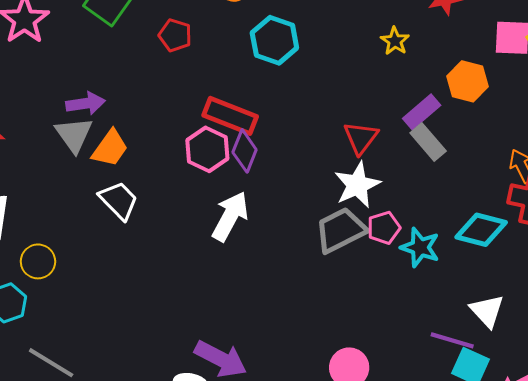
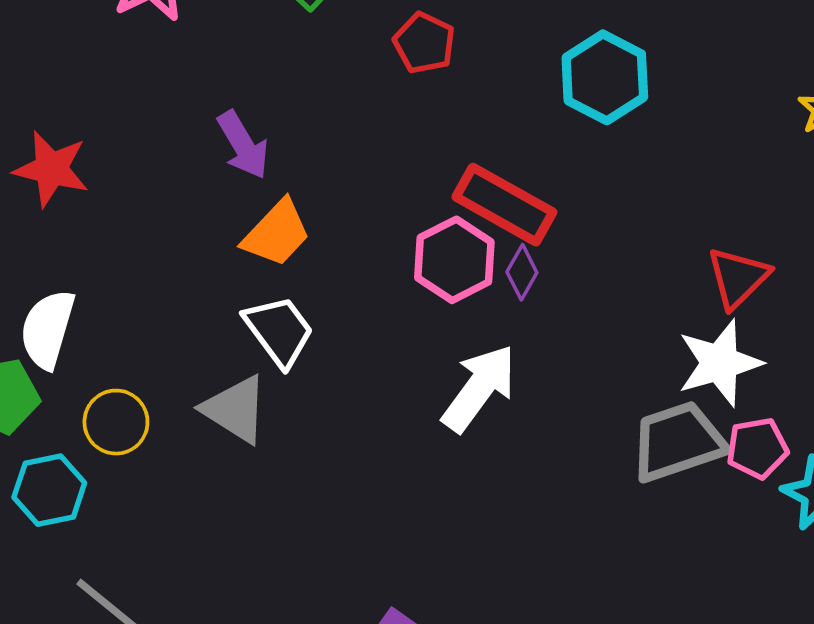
purple arrow: (85, 103) -> (243, 145), turned 60
gray triangle: (74, 135) -> (235, 409), moved, turned -30
purple diamond: (245, 151) -> (522, 272), size x0.7

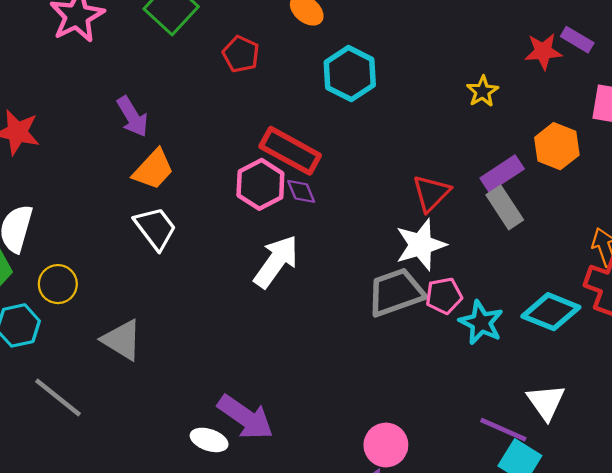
purple diamond: (522, 272) -> (301, 191), turned -52
gray triangle: (235, 409) -> (122, 340), moved

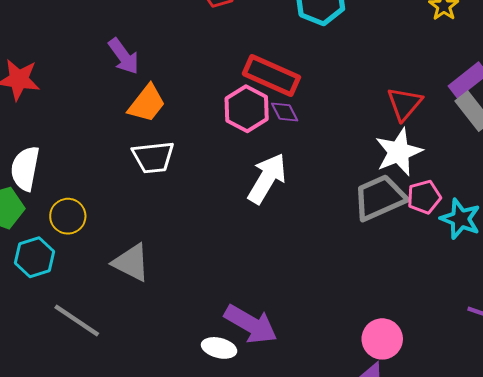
white trapezoid: (155, 228) -> (153, 157), turned 126

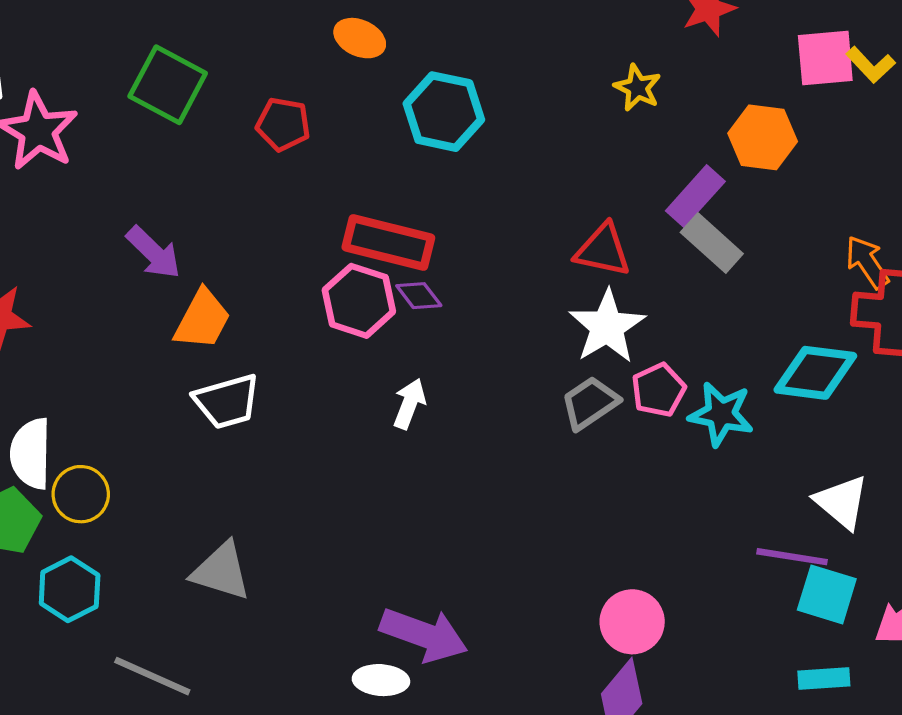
red triangle: (404, 104) -> (603, 250), turned -48
white arrow: (267, 178) -> (409, 404), size x0.6
gray trapezoid: (380, 198) -> (590, 403), size x0.7
yellow circle: (68, 216) -> (81, 494), moved

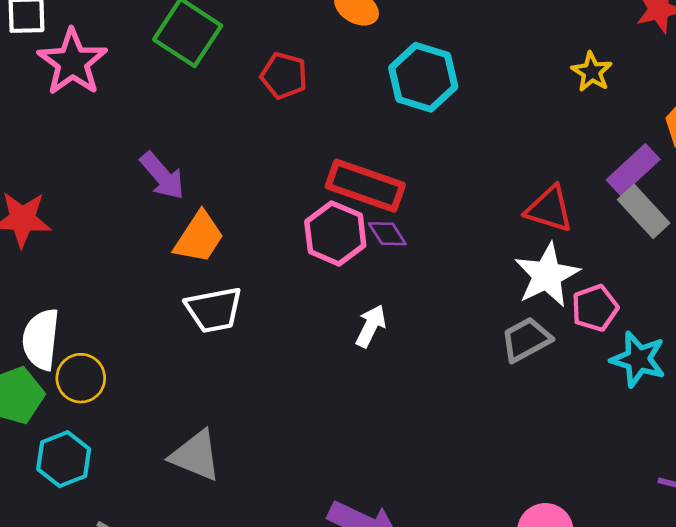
pink pentagon: (659, 390) -> (595, 308), moved

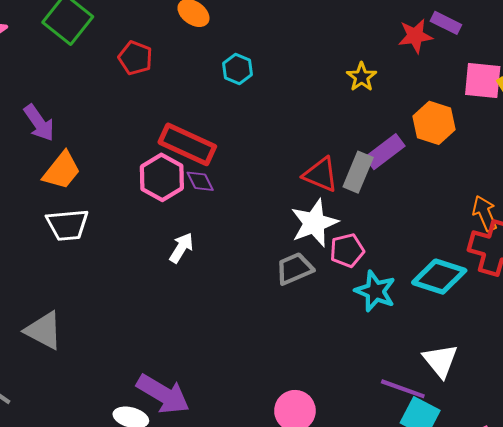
cyan hexagon: (423, 77) -> (237, 69), size x0.6
gray rectangle: (644, 211) -> (358, 172), moved, turned 60

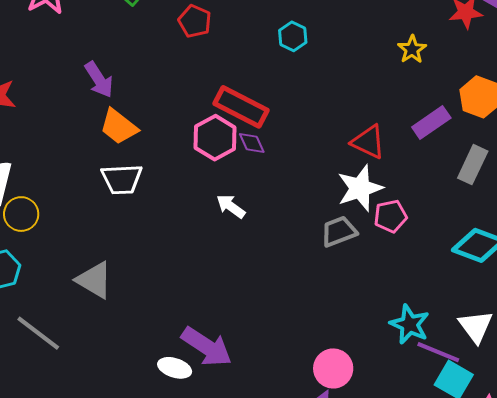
orange trapezoid: (62, 171) -> (119, 127), turned 87
gray rectangle: (358, 172) -> (473, 165), moved
white arrow: (181, 248) -> (231, 206), turned -88
cyan star: (375, 291) -> (410, 324), moved

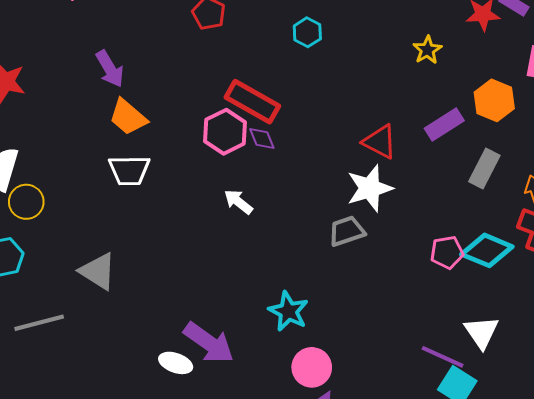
pink pentagon: (391, 216) -> (447, 252), moved
cyan star: (410, 324) -> (288, 311), moved
gray line: (38, 333) -> (39, 323), turned -54
pink circle: (333, 368) -> (312, 367), moved

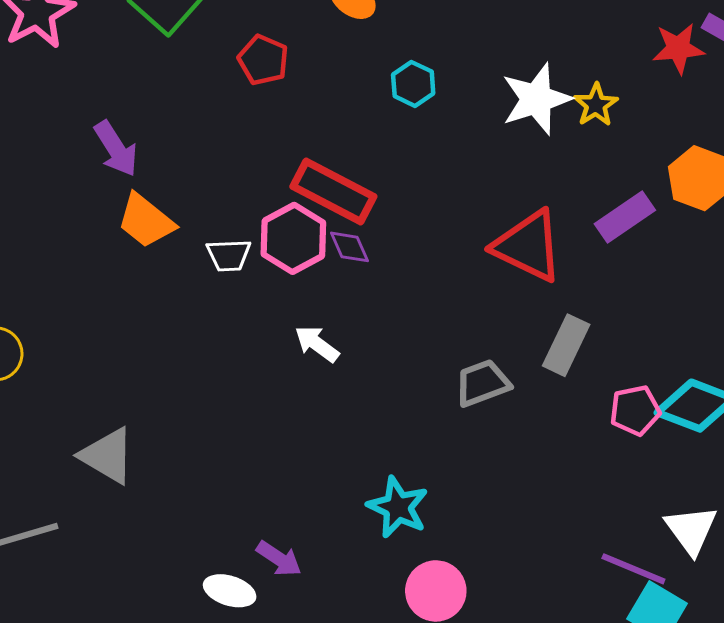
red triangle: (380, 142) -> (528, 246), size x1.4
gray rectangle: (484, 168) -> (566, 345), moved
white trapezoid: (129, 170) -> (229, 255), moved, size x0.7
white star: (370, 188) -> (536, 99), moved
purple arrow: (209, 343) -> (279, 559), size x0.6

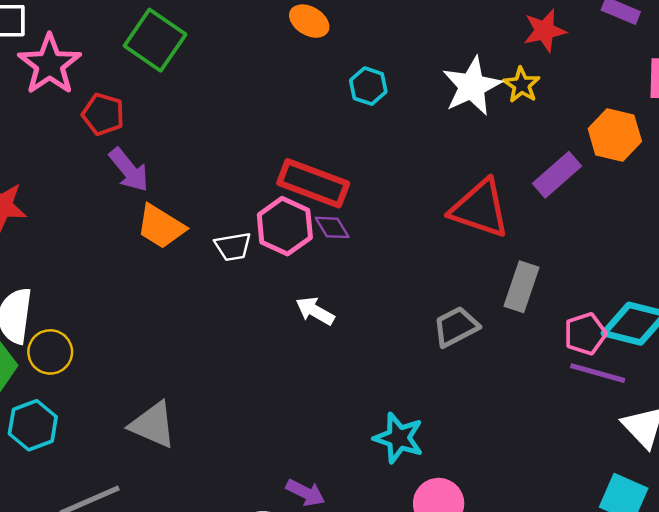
red star: (678, 48) -> (545, 31), moved
red pentagon: (263, 60) -> (103, 114), moved
purple line: (633, 569) -> (598, 373), moved

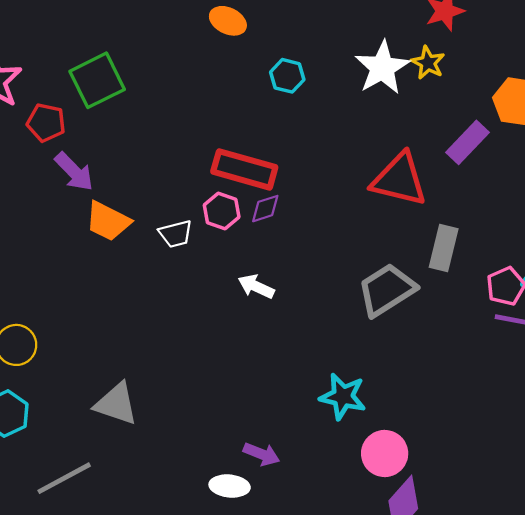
green square: (155, 40) -> (97, 80), moved, turned 34
pink hexagon: (285, 226) -> (222, 211), size x0.7
purple diamond: (332, 227) -> (265, 209), turned -72
gray trapezoid: (456, 327) -> (387, 290), size x1.4

